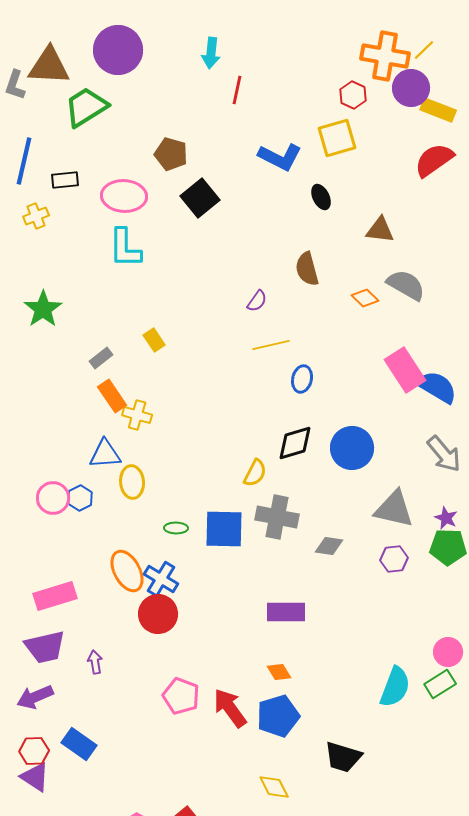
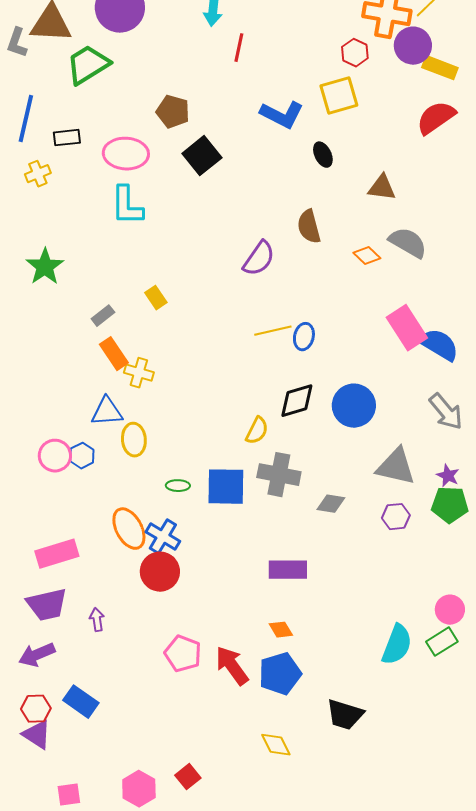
purple semicircle: (257, 301) -> (259, 259), size x1.6
yellow line: (271, 345) -> (273, 331), moved

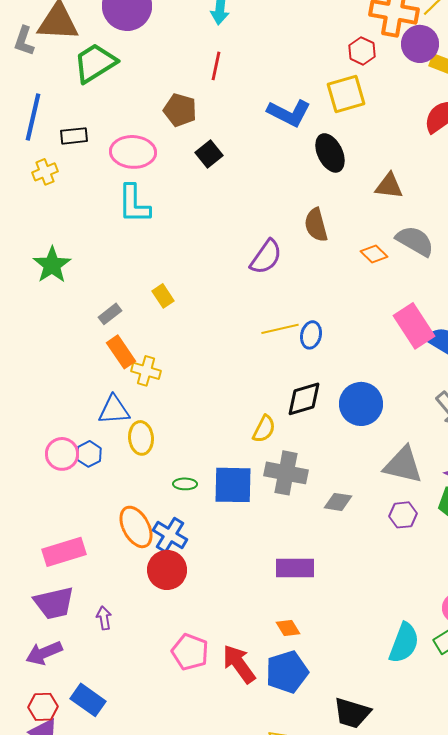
red line: (239, 48) -> (216, 66), moved
black ellipse: (323, 155) -> (330, 153), size x1.5
black square: (202, 156) -> (209, 154), size x0.7

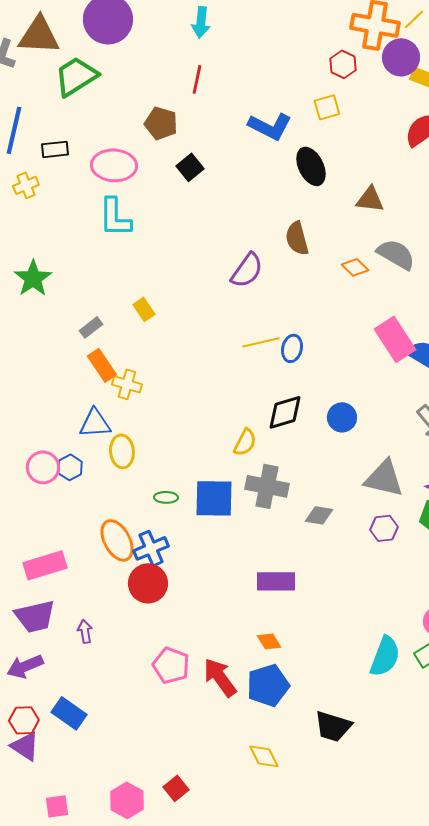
yellow square: (346, 94) -> (327, 107), size x0.7
blue circle: (361, 404) -> (342, 417), size x0.7
blue cross: (170, 535) -> (151, 548), turned 36

